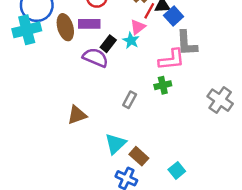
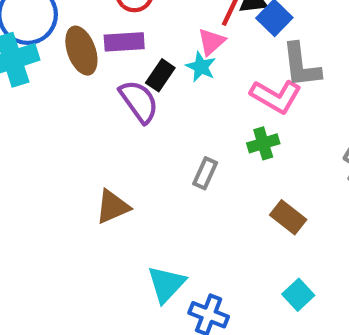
purple semicircle: (95, 57) -> (139, 101), turned 35
pink L-shape: (172, 60) -> (276, 96), turned 40
cyan triangle: (115, 144) -> (166, 284), moved
brown rectangle: (139, 156) -> (288, 217), moved

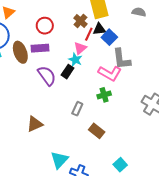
black rectangle: (160, 75) -> (68, 72), moved
brown rectangle: (288, 217) -> (97, 131), moved

